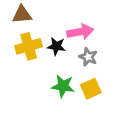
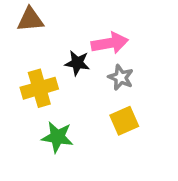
yellow cross: (29, 46) -> (39, 88), moved
green star: (63, 86) -> (57, 137), moved

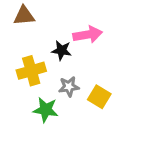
gray star: (121, 77) -> (69, 87), moved, turned -30
yellow square: (124, 121) -> (99, 97), turned -35

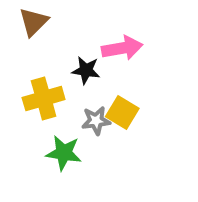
brown triangle: (24, 16) -> (34, 22), turned -40
yellow square: (99, 97) -> (122, 113), moved

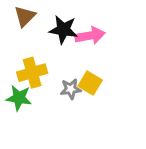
black star: (86, 70) -> (63, 30), moved, size x1.4
green star: (64, 153) -> (19, 98), moved

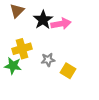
black star: (63, 30) -> (43, 20), turned 30
yellow square: (90, 83) -> (68, 71), moved

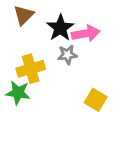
gray star: (48, 60) -> (67, 55), moved

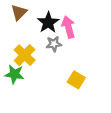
pink arrow: (86, 33) -> (68, 27), turned -95
yellow cross: (31, 69) -> (25, 55), turned -30

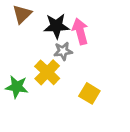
black star: (48, 22) -> (56, 26), turned 30
yellow cross: (25, 55) -> (47, 72), moved

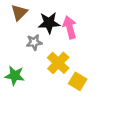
gray star: (63, 51) -> (34, 42), moved
yellow cross: (47, 72) -> (58, 63), moved

